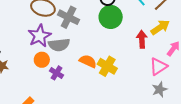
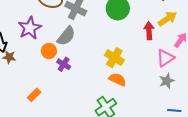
purple star: (39, 36) -> (30, 28), moved
gray semicircle: (59, 45) -> (66, 36), turned -45
orange semicircle: (88, 61) -> (117, 79), moved

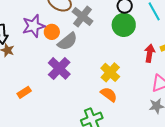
orange circle: (49, 51) -> (52, 32), moved
purple cross: (64, 64) -> (59, 68), size x1.6

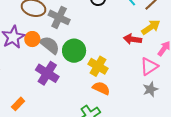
green circle: (124, 25) -> (74, 51), moved
gray semicircle: (67, 41) -> (50, 45), turned -90
red arrow: (150, 53) -> (132, 39), turned -78

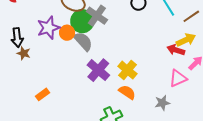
red arrow: (132, 39) -> (176, 50), moved
green circle: (74, 51) -> (82, 21), moved
purple cross: (47, 73) -> (98, 70), moved
gray star: (150, 89) -> (162, 103), moved

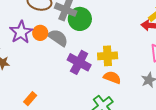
green circle: (82, 21) -> (80, 19), moved
yellow cross: (127, 70) -> (108, 56), turned -30

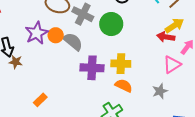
green circle: (80, 19) -> (111, 24), moved
purple cross: (79, 62) -> (92, 68), turned -30

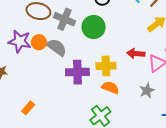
purple star: (37, 33) -> (20, 41), turned -30
red arrow: (166, 37) -> (136, 53), moved

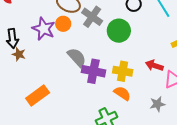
orange circle: (39, 42) -> (63, 24), moved
gray semicircle: (57, 47) -> (77, 57), moved
orange rectangle: (28, 108) -> (38, 95), size x1.6

